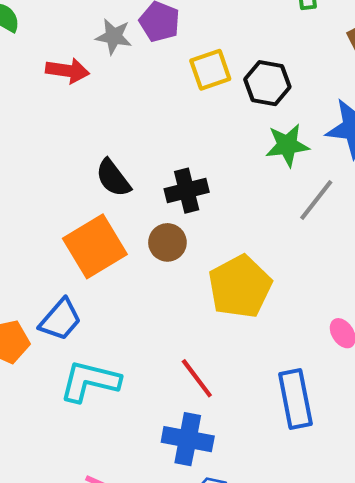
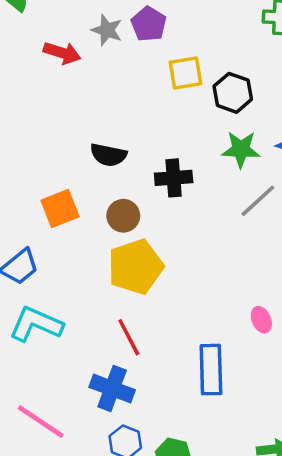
black semicircle: (113, 178) -> (108, 155), moved, turned -51
black cross: (187, 191) -> (174, 178), moved
orange square: (95, 246) -> (60, 209), size x0.7
yellow pentagon: (240, 287) -> (136, 267), moved

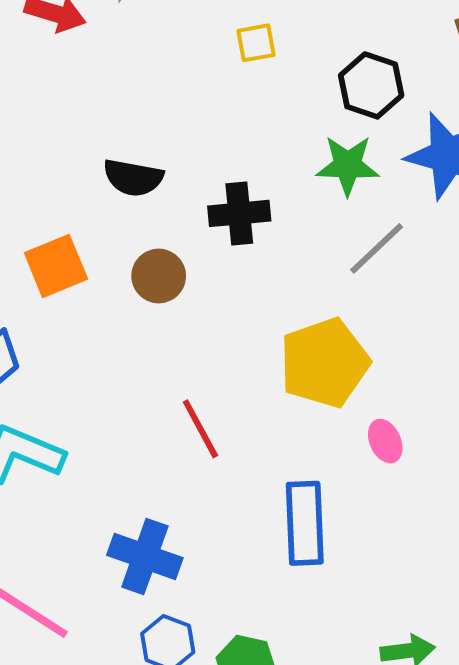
yellow square: (185, 73) -> (256, 43), size x0.7
black hexagon: (233, 93) -> (371, 85), moved
yellow pentagon: (136, 267) -> (324, 363), moved
red line: (129, 337) -> (200, 429), moved

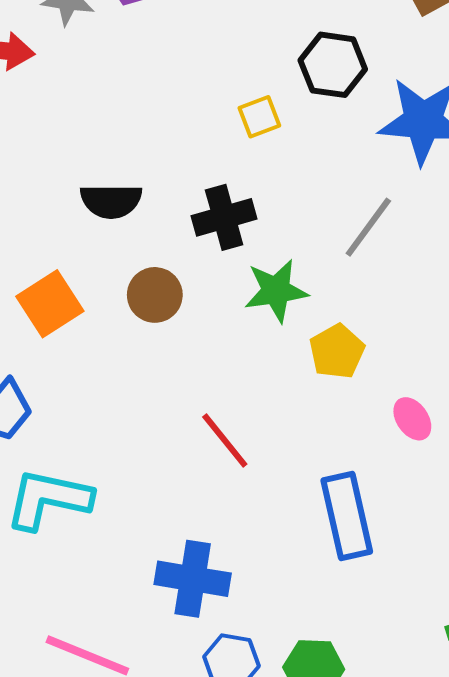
yellow square: (256, 43) -> (259, 117), moved
green star: (348, 165) -> (276, 291), moved
yellow pentagon: (324, 363) -> (337, 351), size x0.6

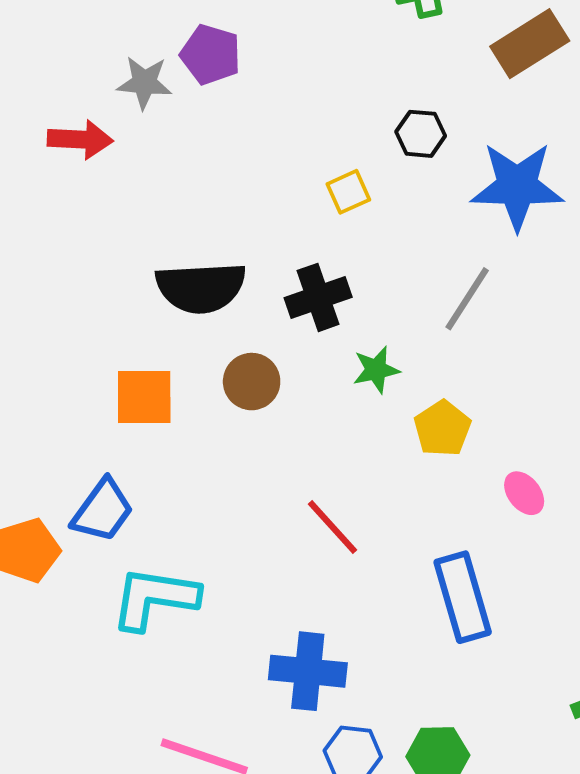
black hexagon: (333, 65) -> (421, 134), size x0.7
black semicircle: (111, 201) -> (201, 287), size x1.4
green star: (276, 291) -> (376, 370), size x0.7
orange square: (50, 304) -> (144, 397), turned 36

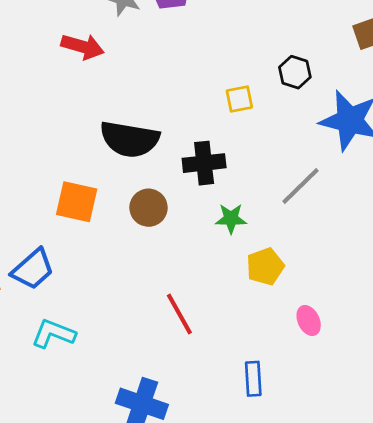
red arrow: (80, 139) -> (83, 47), moved
blue rectangle: (463, 597) -> (253, 379), size x0.6
cyan L-shape: (155, 598) -> (53, 334), size x0.7

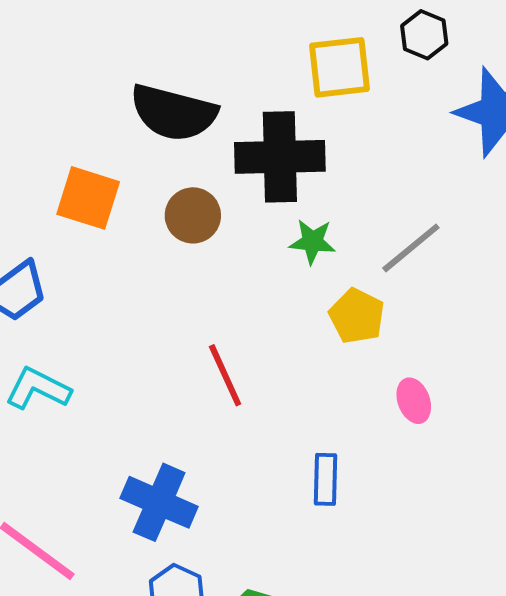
yellow square: (239, 99) -> (340, 67), size x1.6
black cross: (204, 163) -> (280, 157), size x1.4
gray line: (301, 186) -> (411, 248), moved
yellow pentagon: (265, 266) -> (357, 316), turned -30

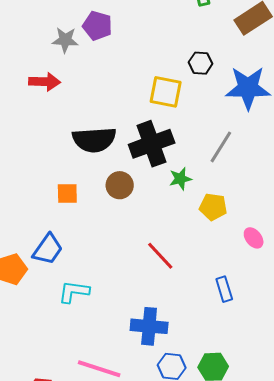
yellow square: (340, 67) -> (166, 92), turned 36
orange square: (88, 198) -> (67, 194), size x0.7
gray line: (411, 248) -> (221, 147), moved

